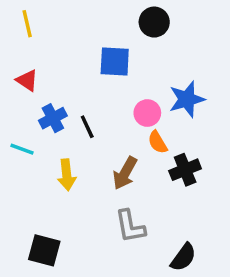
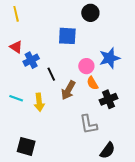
blue cross: (53, 118) -> (31, 60), moved
cyan line: (22, 149) -> (16, 98), moved
brown arrow: (125, 173) -> (68, 90), moved
gray L-shape: (130, 226) -> (88, 124), moved

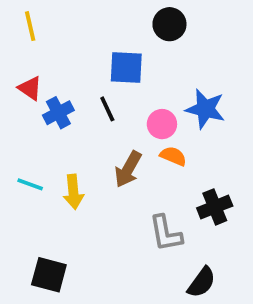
blue star: (110, 58) -> (205, 109), turned 30
black line: (51, 74) -> (107, 109), moved
orange semicircle: (92, 83) -> (173, 156), turned 144
black cross: (109, 99) -> (215, 207), moved

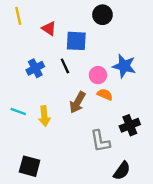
red triangle: (30, 88) -> (49, 28), moved

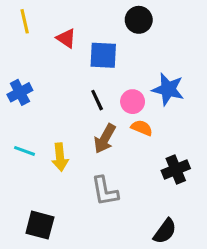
black line: (65, 66) -> (97, 100), moved
blue cross: (35, 68) -> (20, 92), moved
gray L-shape: (100, 141) -> (105, 191), moved

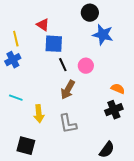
yellow line: (25, 21) -> (16, 39), moved
blue square: (103, 55) -> (54, 44), moved
blue star: (168, 89) -> (103, 35), moved
orange semicircle: (142, 128) -> (118, 89), moved
yellow arrow: (60, 157) -> (39, 114), moved

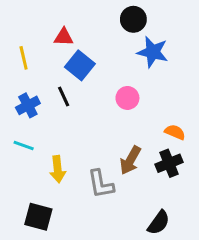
red triangle: (43, 25) -> (64, 37), turned -32
blue square: (54, 44) -> (80, 65), turned 36
blue cross: (13, 60) -> (28, 105), moved
black line: (63, 65) -> (64, 96), moved
brown arrow: (68, 90) -> (130, 160), moved

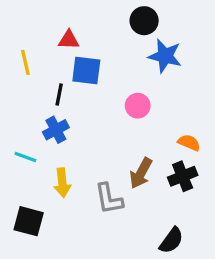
blue square: (80, 65) -> (86, 70), turned -32
black line: (64, 96) -> (59, 94), moved, turned 36
blue cross: (28, 105) -> (56, 130), moved
black square: (38, 217) -> (29, 221), moved

